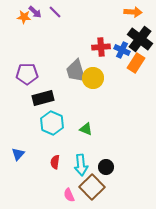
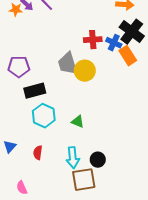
orange rectangle: (136, 63) -> (128, 56), turned -66
red semicircle: (55, 162) -> (38, 153), moved
brown square: (92, 187) -> (84, 180), turned 35
pink semicircle: (69, 195) -> (22, 188), moved

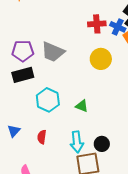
gray trapezoid: (68, 64) -> (53, 52), moved, turned -50
yellow circle: (85, 71) -> (101, 59), moved
black rectangle: (35, 91) -> (23, 75), moved

